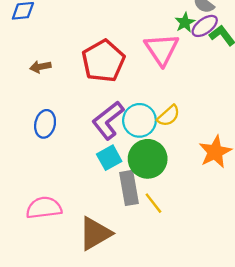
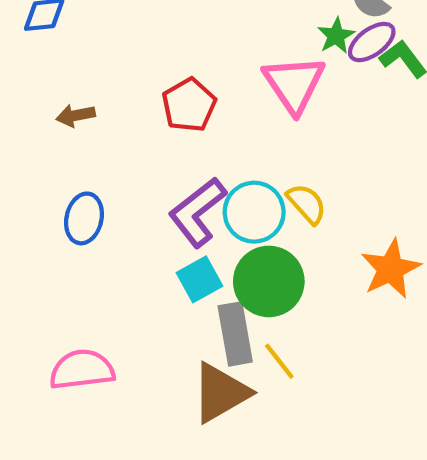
red pentagon: (103, 61) -> (189, 105), size x0.7
yellow semicircle: (169, 116) -> (307, 204), turned -90
brown triangle: (95, 233) -> (221, 393), moved

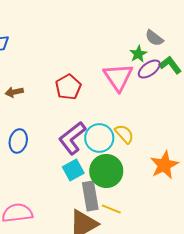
purple ellipse: (372, 42) -> (149, 69), moved
yellow line: (279, 361) -> (111, 209), turned -30

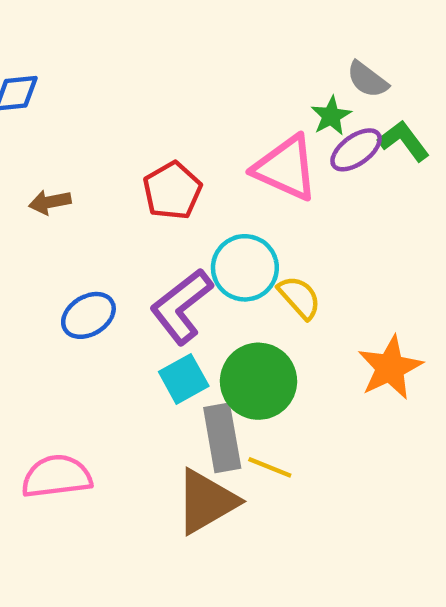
pink triangle: (118, 77) -> (286, 168), turned -32
cyan circle: (99, 138) -> (245, 268), moved
blue ellipse: (18, 141) -> (88, 315), moved, turned 45

